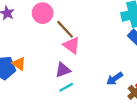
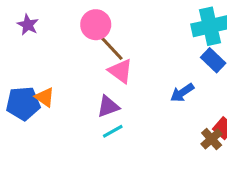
pink circle: (43, 13) -> (96, 25), moved
blue arrow: (115, 79) -> (182, 93), moved

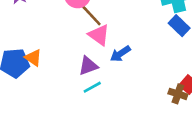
blue arrow: (182, 93) -> (120, 54), moved
brown cross: (212, 139) -> (178, 94), turned -30

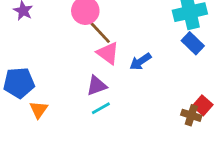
blue arrow: (120, 54) -> (140, 62), moved
orange triangle: (33, 58) -> (39, 110), moved, turned 30

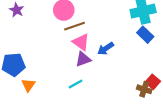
brown line: (99, 32) -> (75, 26), turned -66
purple triangle: (97, 86) -> (83, 59), moved

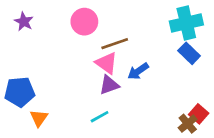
brown line: (75, 26) -> (115, 44), moved
brown cross: (144, 89) -> (188, 124), turned 32

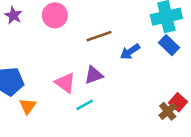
pink circle: (84, 22) -> (55, 15), moved
pink triangle: (106, 63) -> (65, 83), moved
blue arrow: (138, 71) -> (130, 52), moved

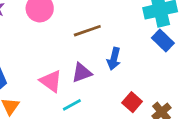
blue arrow: (130, 52) -> (114, 59), moved, turned -42
red square: (178, 102) -> (132, 102), moved

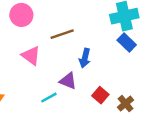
purple triangle: (82, 73) -> (68, 81), moved, turned 42
pink triangle: (51, 81) -> (31, 56), moved

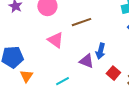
blue arrow: (85, 58) -> (100, 51), moved
cyan line: (49, 98) -> (62, 81), moved

